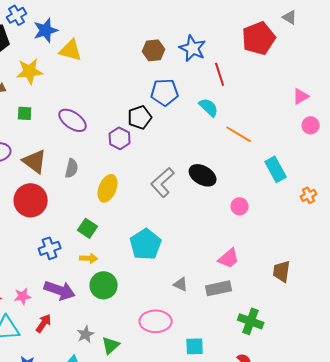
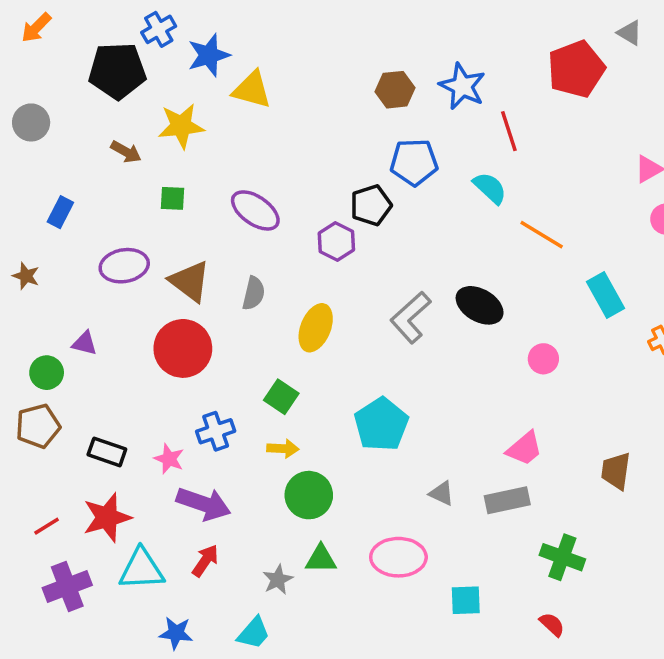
purple arrow: (60, 290) -> (204, 504), moved
pink star: (23, 296) -> (169, 459), moved, turned 30
green triangle: (111, 345) -> (321, 559), moved, turned 42

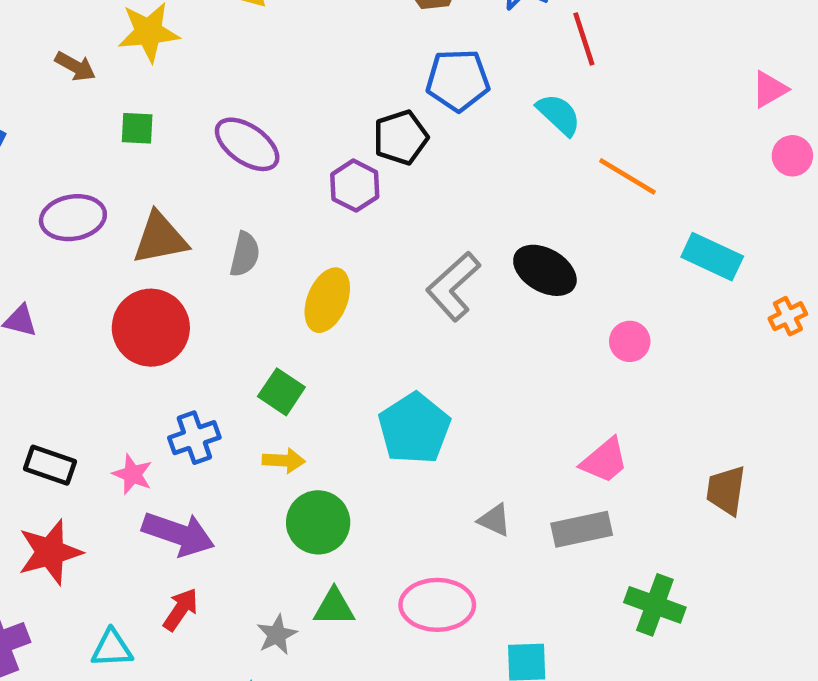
brown triangle: (190, 281) -> (160, 238), turned -48
cyan rectangle: (605, 295) -> (712, 257), turned -36
cyan triangle: (141, 569) -> (112, 648), moved, size x0.7

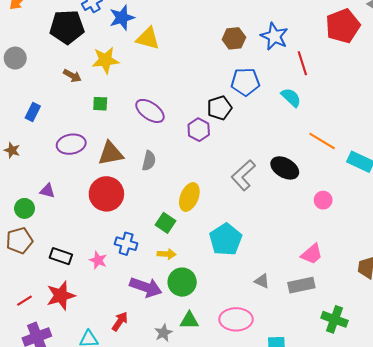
orange line: (627, 176) -> (322, 141), moved
yellow ellipse: (327, 300) -> (189, 197), moved
blue cross: (194, 438) -> (126, 244), turned 35
purple arrow: (178, 534) -> (146, 287), moved

